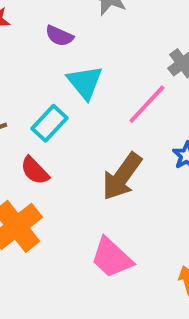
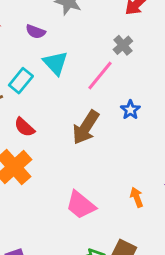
cyan rectangle: (50, 123) -> (21, 81), moved
pink trapezoid: (112, 258) -> (81, 205), moved

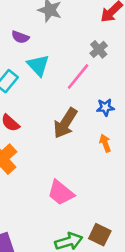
blue star: (130, 110) -> (105, 107), turned 30
orange arrow: (137, 197) -> (105, 143), moved

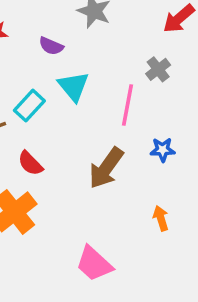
pink line: (78, 76) -> (128, 105), turned -32
orange arrow: (105, 143) -> (161, 218), moved

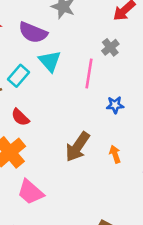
purple semicircle: (51, 46) -> (33, 33), size x1.6
brown arrow: (106, 168) -> (78, 147), moved
pink trapezoid: (94, 264) -> (30, 192), moved

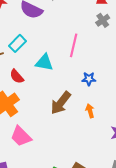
gray cross: (110, 47) -> (103, 20), moved
cyan triangle: (50, 61) -> (44, 62), moved, turned -42
blue star: (115, 105) -> (89, 79), moved

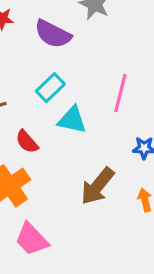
cyan rectangle: (17, 43) -> (50, 88), moved

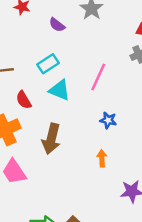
purple semicircle: (53, 34) -> (57, 25), size x0.6
brown arrow: (97, 186) -> (51, 139), moved, turned -36

